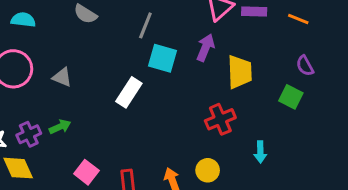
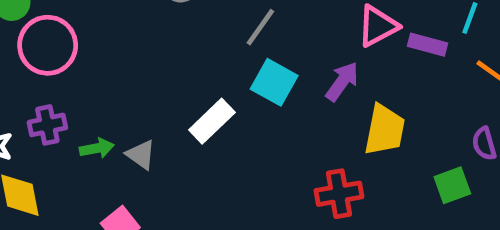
gray triangle: (62, 77) -> (141, 155), moved
green square: (291, 97) -> (452, 185), turned 30
purple cross: (29, 134) -> (47, 125), moved

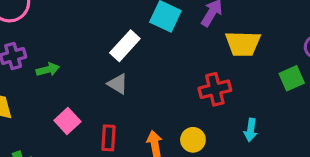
yellow trapezoid: (385, 130) -> (243, 44), turned 84
gray triangle: (141, 155) -> (118, 84), moved

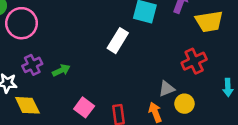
gray triangle: (118, 84) -> (167, 89), moved, turned -42

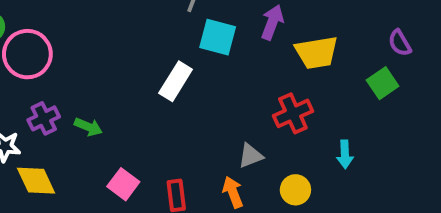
green arrow: (61, 70) -> (88, 127), turned 48
yellow circle: (184, 104) -> (295, 190), moved

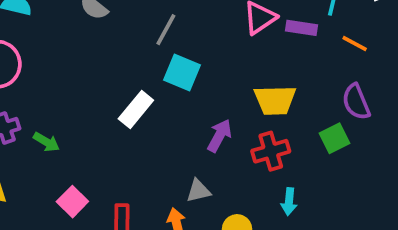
purple arrow: (272, 22) -> (220, 136), moved
purple semicircle: (400, 43) -> (356, 102), size x1.4
red cross: (293, 113) -> (271, 151), moved

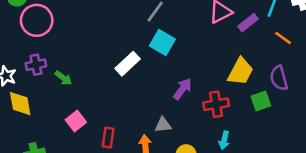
purple rectangle: (301, 28) -> (248, 23), turned -54
yellow trapezoid: (275, 100) -> (240, 71), moved, turned -68

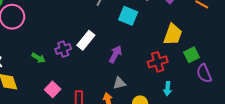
cyan square: (162, 42) -> (128, 16), moved
purple cross: (36, 65) -> (63, 49), moved
purple semicircle: (279, 78) -> (204, 73), moved
purple arrow: (182, 89) -> (115, 54), moved

